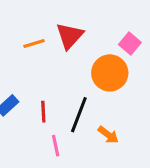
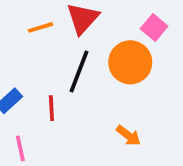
black line: (79, 115) -> (79, 71), moved
pink line: (56, 146) -> (20, 148), moved

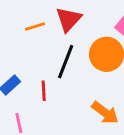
orange arrow: (128, 136) -> (105, 113), size x1.4

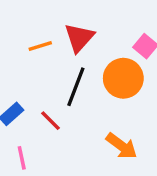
red line: (44, 91) -> (50, 121), turned -42

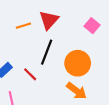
orange circle: (123, 78) -> (78, 63), moved

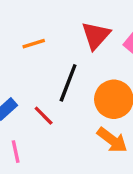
red triangle: (49, 20) -> (96, 35), moved

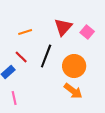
red line: (44, 116) -> (21, 57), moved

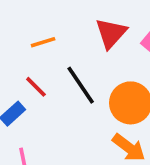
black line: (46, 56) -> (81, 85), turned -55

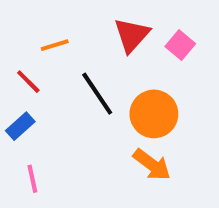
red line: (36, 87) -> (28, 82), moved

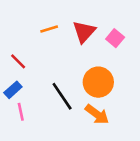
orange line: (55, 45) -> (49, 29), moved
black line: (97, 94) -> (62, 96), moved
pink line: (32, 179) -> (21, 112), moved

